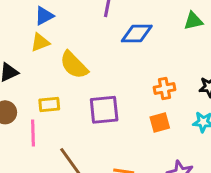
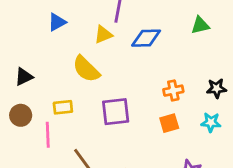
yellow triangle: (40, 42) -> (103, 35), moved

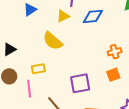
purple square: (116, 112) -> (80, 83), moved

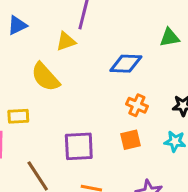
blue diamond: (93, 16) -> (126, 64), moved
orange cross: (115, 52) -> (137, 105), turned 32

